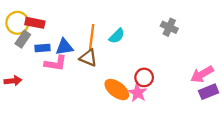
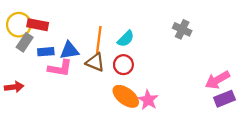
red circle: (144, 77) -> (123, 65), moved

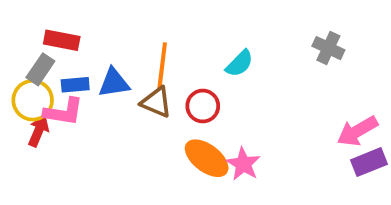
yellow circle: (19, 25) -> (33, 100), moved
gray cross: (182, 29) -> (328, 48), moved
cyan semicircle: (126, 39) -> (239, 63), moved
pink L-shape: (60, 68) -> (64, 112), moved
red arrow: (14, 87) -> (38, 131), moved, turned -60

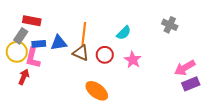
pink L-shape: (64, 112) -> (33, 58), turned 95
red arrow: (38, 131) -> (24, 77), moved
orange ellipse: (207, 158) -> (97, 91), moved
pink star: (243, 164) -> (133, 60), moved

